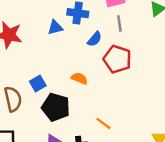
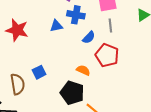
orange semicircle: (79, 78) -> (83, 70), moved
black pentagon: (56, 107) -> (72, 93), moved

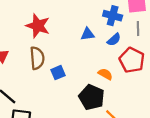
blue cross: (76, 15) -> (113, 16), moved
blue triangle: (56, 26) -> (88, 34), moved
brown semicircle: (18, 84) -> (37, 58), moved

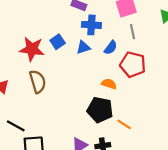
blue cross: (113, 16) -> (91, 25), moved
blue square: (58, 73) -> (58, 42), moved

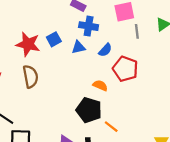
gray line: (132, 32) -> (137, 31), moved

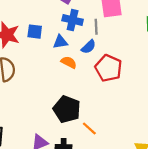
gray line: (137, 31) -> (96, 27), moved
blue square: (54, 39) -> (35, 32), turned 32
orange semicircle: (100, 85) -> (69, 62), moved

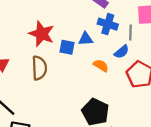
blue square: (35, 32) -> (67, 47), moved
blue triangle: (60, 42) -> (86, 39), moved

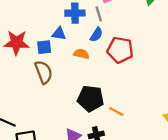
blue triangle: (86, 39) -> (59, 34), turned 32
brown semicircle: (39, 68) -> (44, 72), moved

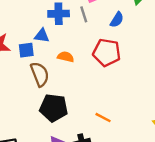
blue semicircle: (96, 35) -> (117, 20), moved
brown semicircle: (44, 72) -> (40, 74), moved
black pentagon: (91, 99) -> (54, 108), moved

